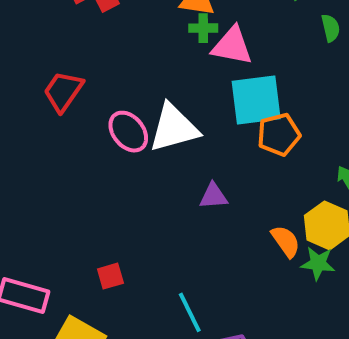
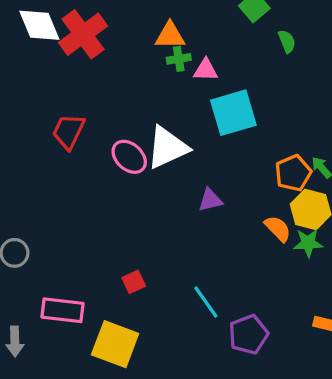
pink triangle: (232, 46) -> (206, 70), size x0.7
orange pentagon: (279, 135) -> (293, 173), moved

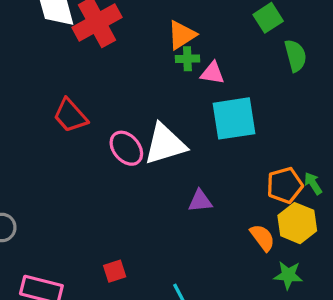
orange triangle: (170, 36) -> (182, 35), turned -40
green semicircle: (287, 41) -> (295, 56), size x1.4
red trapezoid: (69, 131) -> (70, 116), turned -75
green star: (308, 243) -> (288, 275), moved

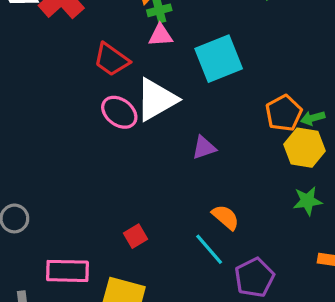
pink triangle: (212, 73) -> (161, 35), moved
red trapezoid: (70, 116) -> (111, 60), moved
green arrow: (313, 183) -> (313, 118), moved, turned -60
orange semicircle: (262, 238) -> (226, 217), moved

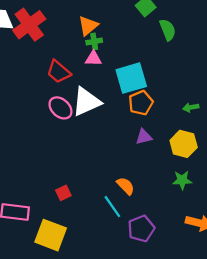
orange pentagon: (284, 113) -> (141, 103), moved
green arrow: (313, 118) -> (191, 107), moved
purple triangle: (204, 148) -> (144, 137), moved

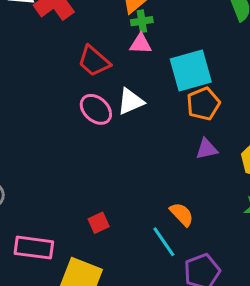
white triangle: (86, 102) -> (131, 101), size x0.7

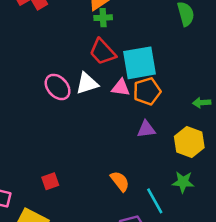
pink triangle: (141, 44) -> (121, 88), moved
red trapezoid: (94, 61) -> (103, 52), moved
cyan line: (164, 242) -> (155, 201), moved

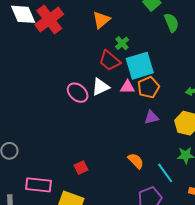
green cross: (103, 18) -> (122, 43), moved, turned -32

